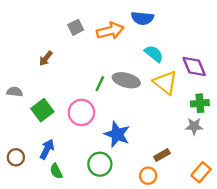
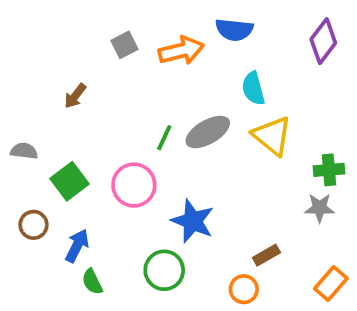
cyan semicircle: (154, 54) -> (253, 88), turned -144
purple diamond: (194, 66) -> (323, 41), moved, turned 60
gray ellipse: (126, 80) -> (208, 132), turned -45
brown circle: (16, 157) -> (33, 225), moved

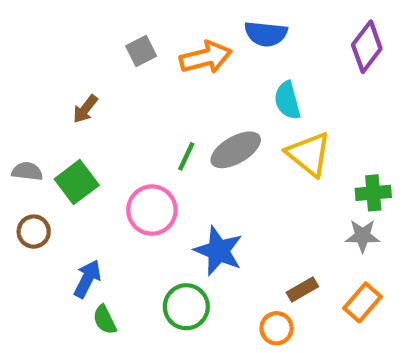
green square: (69, 181) -> (77, 182), moved
brown circle: (33, 225) -> (34, 232), moved
orange rectangle: (331, 284) -> (363, 302), moved

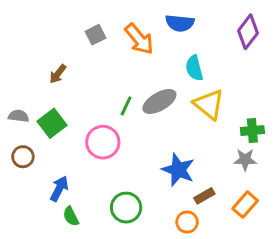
orange arrow: (206, 57) -> (139, 39), turned 64
blue star: (219, 251) -> (178, 170), moved

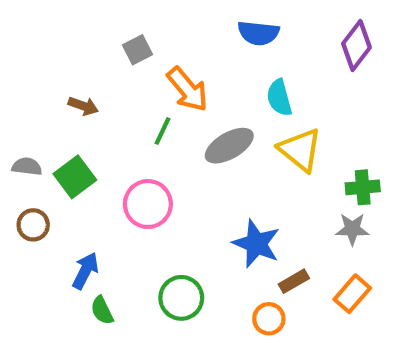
orange arrow: (139, 39) -> (188, 89), moved
brown arrow: (58, 74) -> (83, 106), turned -108
green line: (126, 106) -> (162, 131), moved

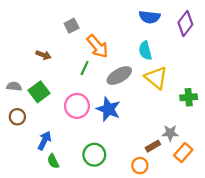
blue semicircle: (258, 33) -> (150, 17), moved
gray star: (352, 229) -> (170, 133), moved
blue star: (256, 244) -> (108, 109), moved

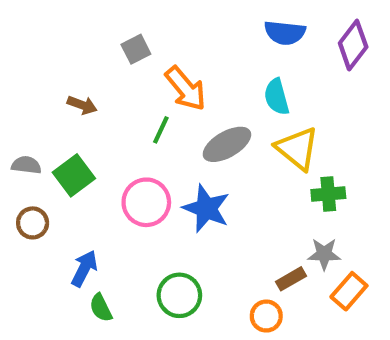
green cross: (189, 97) -> (328, 194), moved

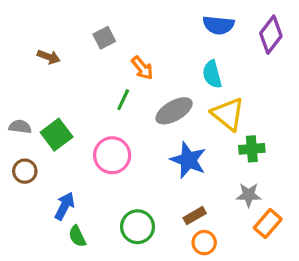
orange arrow: (186, 89) -> (142, 68), size x0.7
brown arrow: (82, 105) -> (49, 57), moved
blue star: (206, 208) -> (188, 160), moved
brown rectangle: (291, 279) -> (195, 216), moved

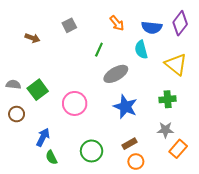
blue semicircle: (218, 25) -> (152, 27), moved
orange arrow: (142, 68) -> (117, 23), moved
green line: (123, 100) -> (99, 50), moved
yellow triangle: (228, 114) -> (176, 64), moved

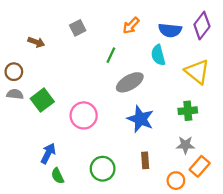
orange arrow: (117, 23) -> (131, 26), turned 84
brown circle: (17, 114) -> (14, 72), moved
brown rectangle: (130, 144) -> (145, 160), turned -64
orange circle: (136, 162) -> (176, 181), moved

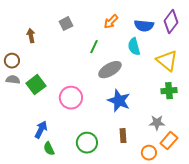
brown arrow: (36, 42) -> (31, 36), turned -120
green cross: (188, 111) -> (169, 91), moved

